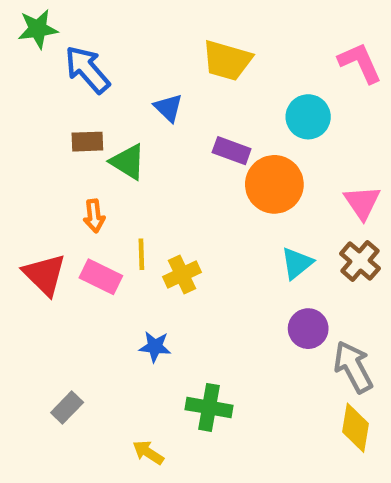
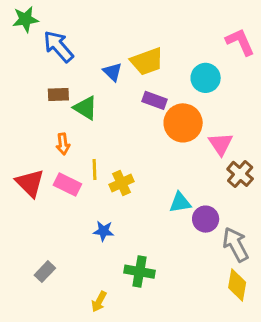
yellow trapezoid: (227, 60) -> (147, 61), moved, turned -36
pink triangle: (362, 202) -> (221, 144), moved
cyan triangle: (297, 263) -> (180, 203), moved, turned 30
yellow arrow: (148, 453) -> (99, 302), turned -95

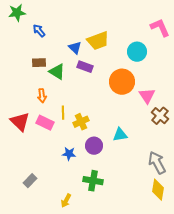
blue arrow: (58, 46) -> (39, 31), size x0.6
purple rectangle: (155, 100) -> (85, 67), moved
purple circle: (206, 219) -> (94, 146), moved

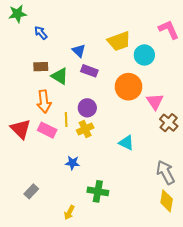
yellow trapezoid: (98, 41) -> (119, 41), moved
orange arrow: (42, 96) -> (44, 101), size x1.5
cyan triangle: (120, 135) -> (126, 143), turned 35
purple circle: (94, 146) -> (87, 108), moved

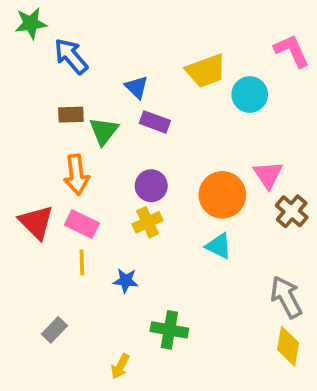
blue arrow: (41, 33) -> (71, 56), size x1.5
green triangle: (60, 76) -> (104, 131), turned 36
orange circle: (129, 87) -> (222, 195), moved
yellow line: (66, 119) -> (82, 262), moved

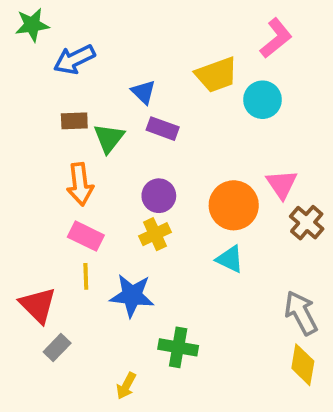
pink L-shape: (292, 51) -> (276, 38), moved, turned 75
blue arrow: (71, 56) -> (74, 59), turned -75
red triangle: (36, 222) -> (38, 305), moved
blue star: (126, 281) -> (132, 296), size x1.6

